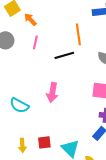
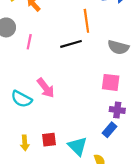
pink line: (35, 42) -> (29, 42), moved
pink arrow: (52, 92) -> (46, 88), moved, turned -48

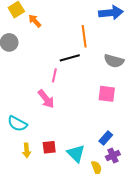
pink line: (29, 42) -> (54, 75), moved
cyan semicircle: (21, 99) -> (17, 124), moved
purple cross: (117, 110) -> (113, 155), moved, turned -32

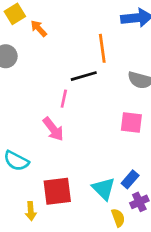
red square: (49, 147) -> (57, 191), size x1.6
yellow arrow: (27, 150) -> (31, 211), moved
cyan triangle: (76, 153) -> (104, 189), moved

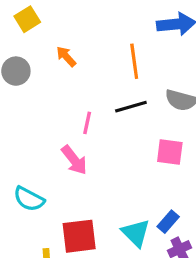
orange arrow: (39, 28) -> (66, 56), moved
black line: (84, 76) -> (131, 107), moved

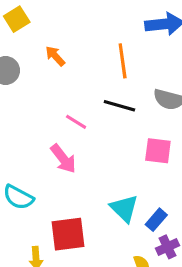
black line: (131, 107) -> (119, 106), turned 32
pink line: (87, 123) -> (76, 122), turned -70
cyan triangle: (136, 233) -> (124, 208), moved

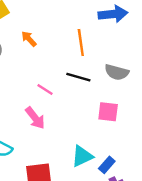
cyan triangle: (124, 208) -> (82, 156), turned 50

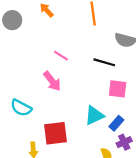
black line: (78, 77) -> (104, 62), moved
pink square: (108, 112) -> (118, 89), moved

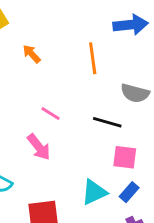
blue rectangle: (116, 123) -> (129, 192), moved

